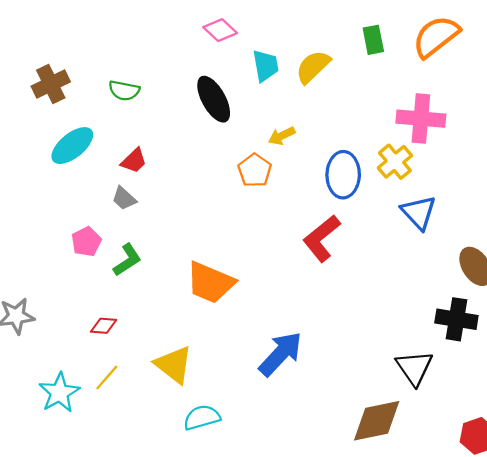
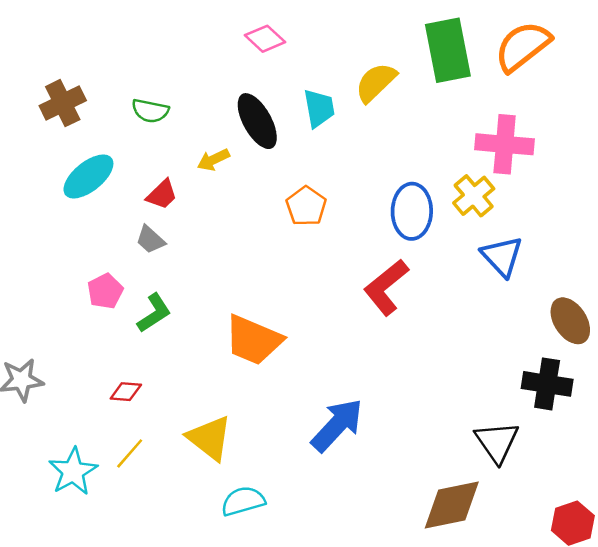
green rectangle: (373, 40) -> (448, 50), size x1.8
cyan trapezoid: (265, 66) -> (319, 108), moved
yellow arrow: (282, 136) -> (213, 160), moved

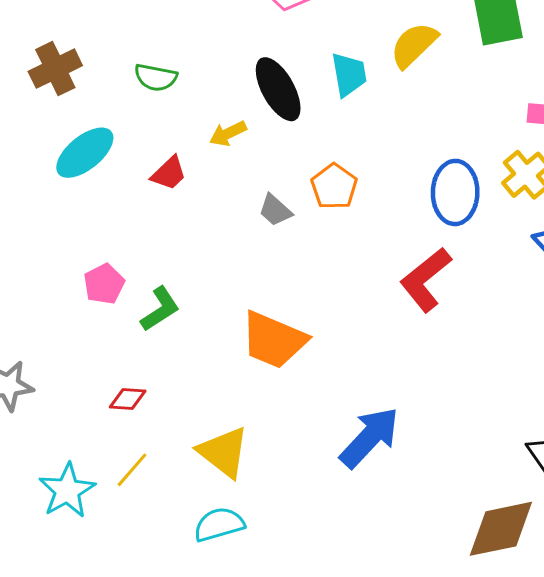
gray trapezoid: (150, 240) -> (275, 210), moved
cyan semicircle: (243, 501) -> (219, 524), moved

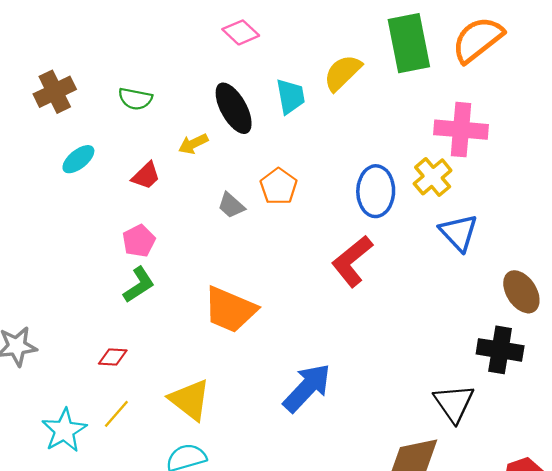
cyan ellipse: (85, 153) -> (78, 159), size x0.7
pink pentagon: (104, 284) -> (139, 241), moved

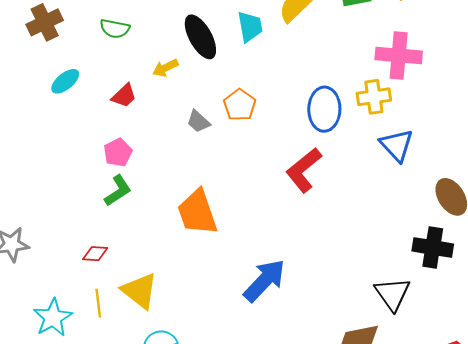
yellow cross: (433, 177) -> (374, 97), turned 32
orange trapezoid: (230, 310) -> (197, 212), turned 48
yellow triangle: (190, 400) -> (140, 291), moved
yellow line: (116, 414) -> (98, 303), turned -48

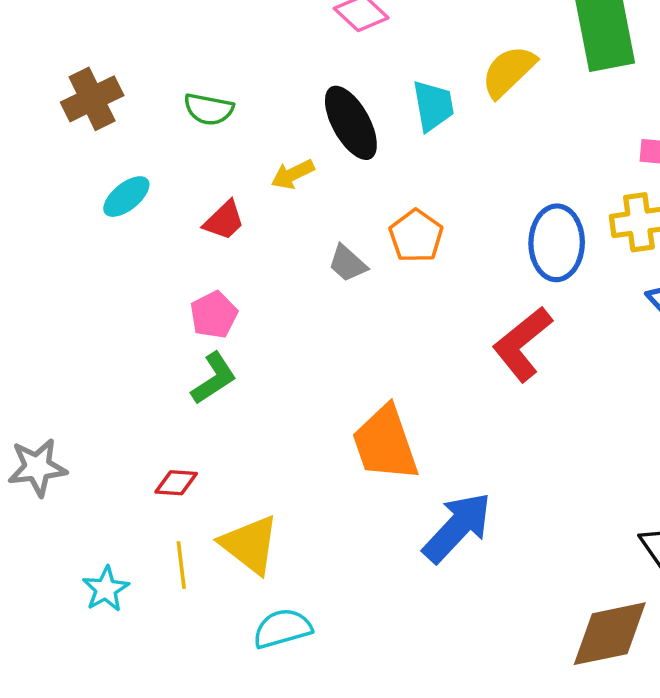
orange trapezoid: (197, 212) -> (385, 443), moved
cyan star: (53, 318) -> (106, 589), size x0.7

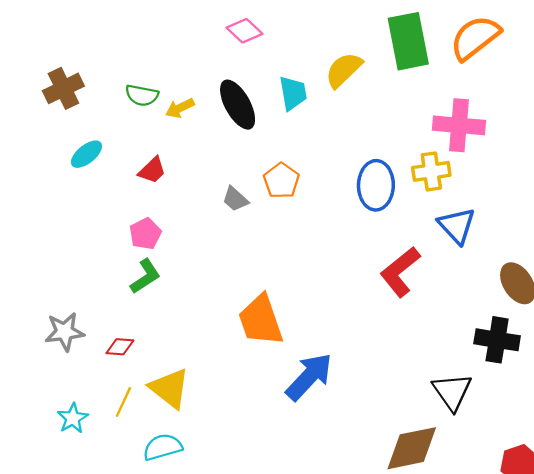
yellow arrow: (293, 174) -> (180, 108), moved
red L-shape: (522, 344) -> (400, 272), moved
gray star: (37, 467) -> (65, 332), moved
yellow line: (181, 565) -> (123, 402), turned 32
cyan semicircle: (282, 629) -> (163, 447), moved

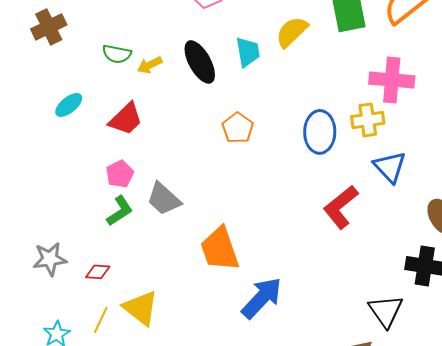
brown cross: (63, 88) -> (49, 27), moved
red trapezoid: (152, 170) -> (126, 119), size x1.4
gray trapezoid: (235, 199) -> (164, 199), moved, size x1.5

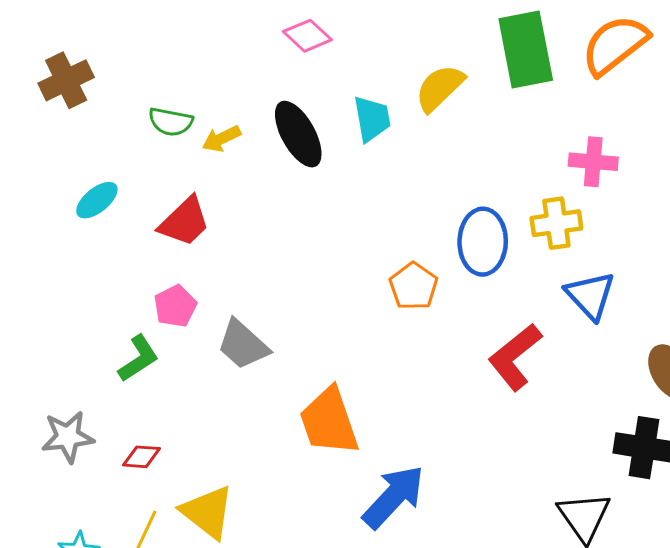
pink cross: (392, 80) -> (593, 162), size x0.7
orange pentagon: (238, 128) -> (414, 286), moved
green L-shape: (120, 211) -> (138, 358), moved

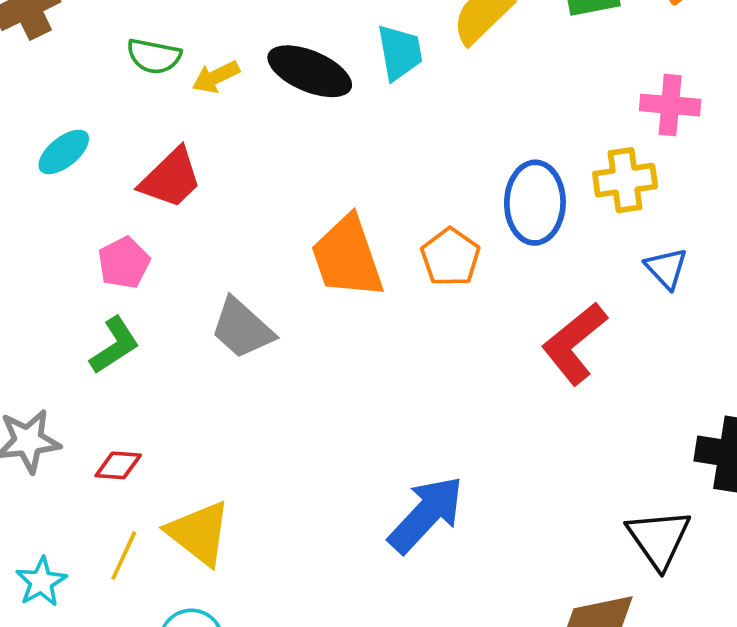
black ellipse: (298, 134) -> (310, 71), turned -38
blue triangle: (590, 295) -> (666, 268), size x0.7
pink pentagon: (175, 306) -> (124, 263), moved
orange trapezoid: (329, 421) -> (347, 257), moved

